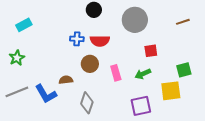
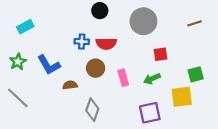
gray line: (17, 92) -> (18, 98), turned 65
blue L-shape: (46, 94) -> (49, 65), moved

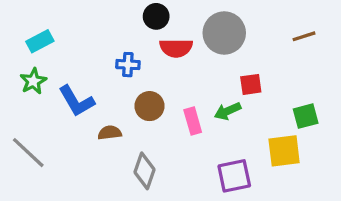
red semicircle: (106, 44) -> (176, 48), moved
green star: (18, 62) -> (33, 81), moved
green arrow: (152, 79) -> (228, 111), moved

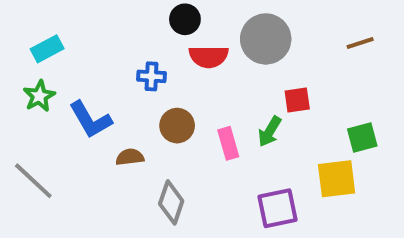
green arrow: (228, 111) -> (270, 132), turned -35

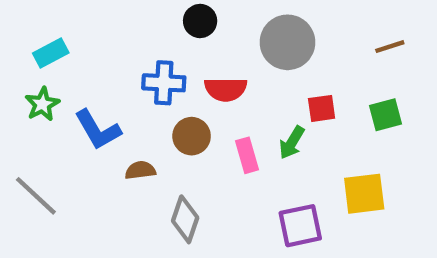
red semicircle: (209, 57) -> (226, 89), moved
blue cross: (151, 76) -> (164, 83), size x1.4
green square: (362, 137) -> (386, 115), moved

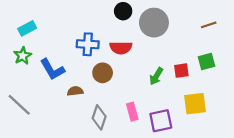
black circle: (200, 21) -> (123, 11), moved
red square: (322, 108) -> (181, 71), moved
pink rectangle: (247, 155) -> (132, 112), moved

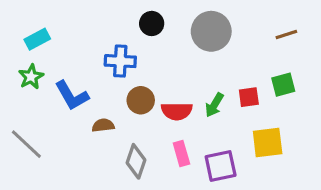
black circle: (123, 11) -> (152, 23), moved
red semicircle: (121, 48) -> (177, 111), moved

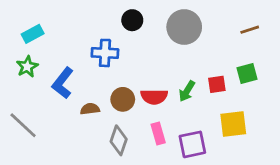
blue L-shape: (72, 96) -> (63, 83), turned 68
brown circle: (141, 100) -> (123, 99), moved

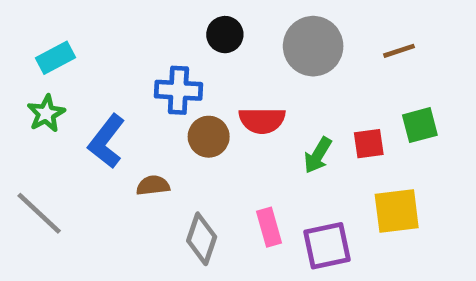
brown line: (250, 30) -> (399, 51), moved
red semicircle: (154, 97) -> (262, 120), moved
brown circle: (123, 99) -> (209, 137), moved

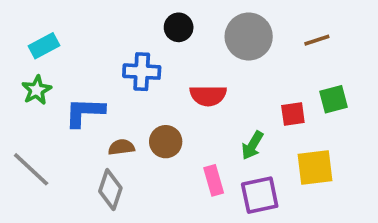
brown circle: (209, 137) -> (166, 142), moved
blue L-shape: (106, 141) -> (85, 112), turned 54
green arrow: (318, 155) -> (252, 145), moved
gray diamond: (202, 239) -> (110, 190), moved

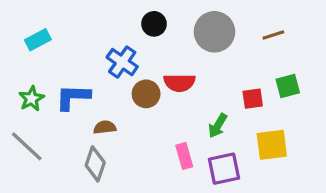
blue cross: (142, 72) -> (122, 62), turned 32
green star: (37, 90) -> (31, 99), moved
brown circle: (166, 142) -> (146, 94), moved

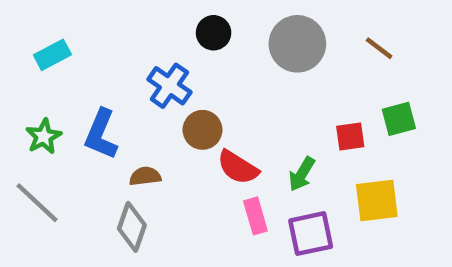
brown line: (273, 35) -> (379, 48), turned 55
red semicircle: (179, 83) -> (238, 167), moved, turned 32
blue L-shape: (73, 97) -> (101, 134), turned -69

